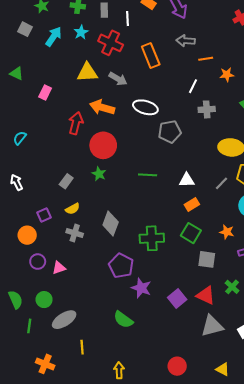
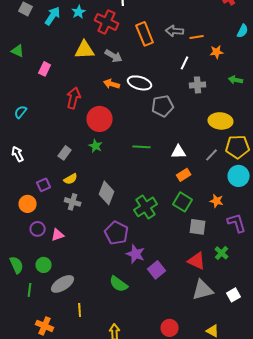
gray arrow: (186, 41) -> (175, 31), moved
orange arrow: (102, 107) -> (112, 84), moved, size x0.7
green cross: (152, 238) -> (146, 207), turned -30
purple square: (177, 298) -> (157, 270), moved

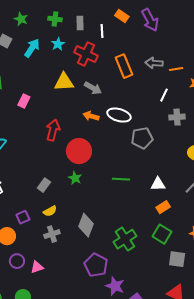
gray cross: (73, 202) -> (52, 234), turned -35

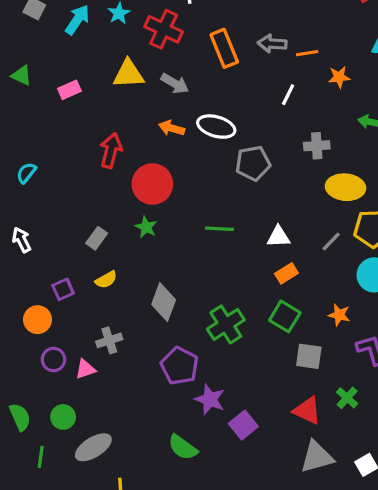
pink rectangle: (24, 101) -> (69, 90), moved, turned 40
gray cross: (177, 117) -> (317, 146), moved
gray cross: (52, 234) -> (109, 340), moved

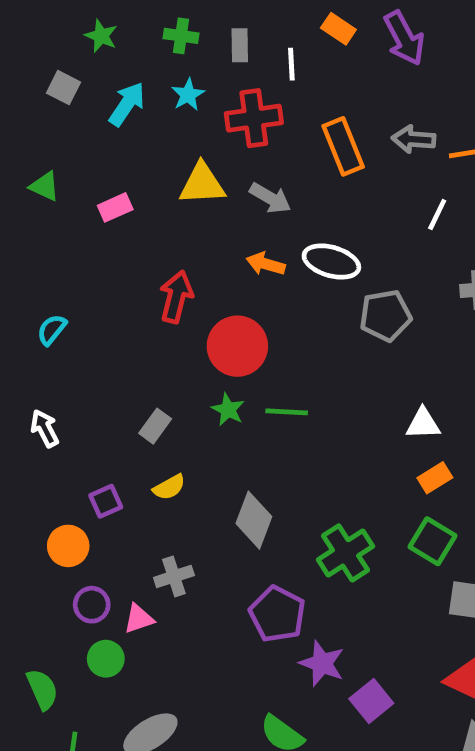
red cross: (164, 29) -> (254, 118), turned -33
green line: (219, 229) -> (287, 412), moved
green circle: (63, 417) -> (106, 659), moved

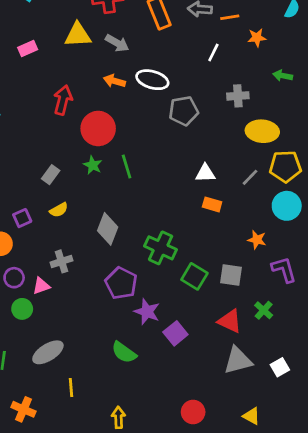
green line: (287, 412) -> (127, 166), turned 70
orange rectangle: (435, 478) -> (212, 204), turned 48
green square: (432, 541) -> (194, 276), moved
green cross: (346, 553) -> (161, 248), turned -32

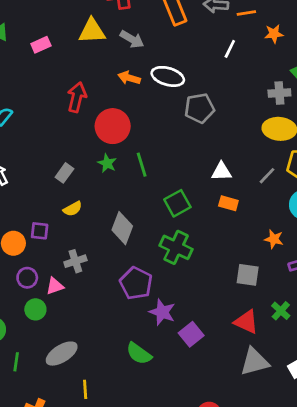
gray cross: (238, 96) -> (279, 93), moved
purple square: (22, 218) -> (40, 231), moved, turned 30
green square: (194, 276) -> (177, 203), moved, turned 30

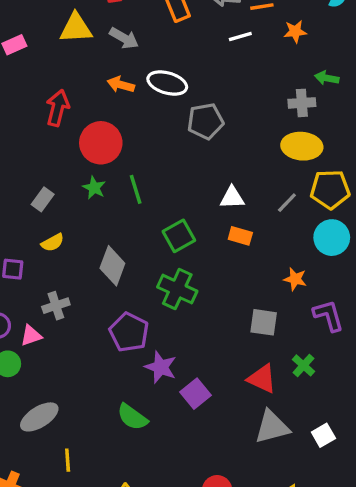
white line: (230, 49) -> (240, 36), moved, turned 48

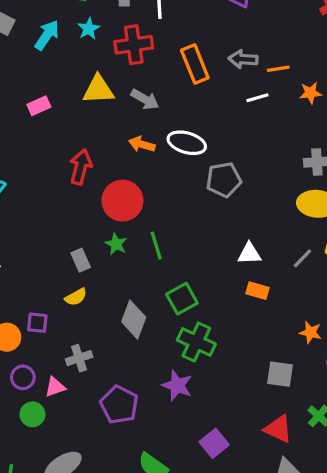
gray rectangle: (43, 199) -> (81, 260), moved, turned -60
green square: (179, 236) -> (182, 299), moved
purple pentagon: (129, 332) -> (119, 405), moved
purple star: (161, 367) -> (177, 385), moved

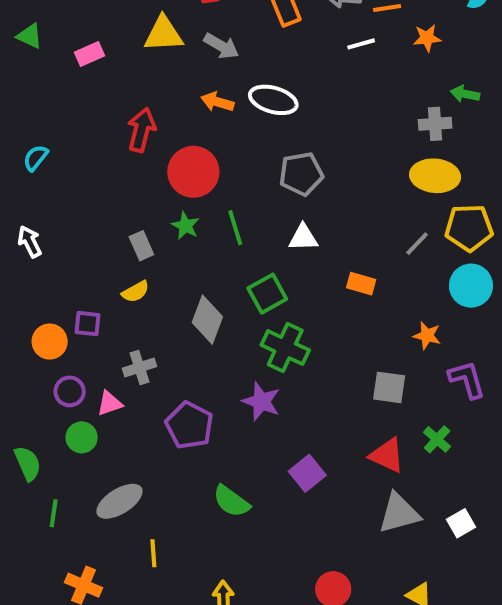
gray pentagon: (224, 180) -> (301, 174), moved
white triangle: (249, 254) -> (303, 238), moved

